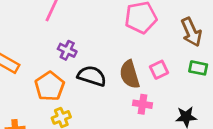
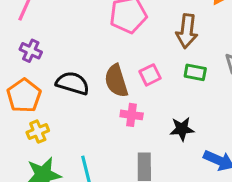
brown arrow: (191, 32) -> (187, 31), turned 32
purple cross: (67, 50) -> (31, 51), moved

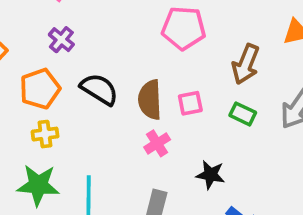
pink cross: (132, 115) -> (157, 143), turned 35

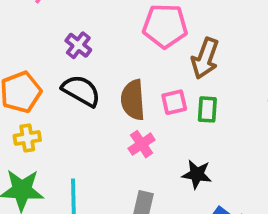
purple cross: (61, 40) -> (78, 45), moved
brown arrow: (246, 64) -> (205, 58), moved
green rectangle: (243, 114) -> (207, 109), moved, turned 70

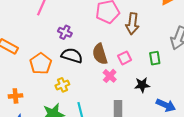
pink square: (174, 102) -> (125, 58), moved
green rectangle: (207, 109) -> (155, 58), moved
yellow cross: (27, 138) -> (62, 85), moved

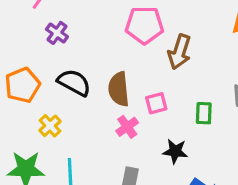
purple cross: (65, 32) -> (57, 33), moved
yellow cross: (62, 85) -> (50, 126), turned -32

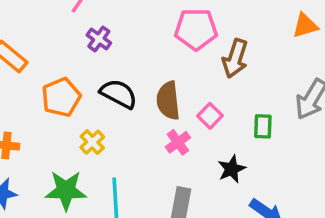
pink square: (156, 103) -> (210, 116), turned -30
black star: (175, 151) -> (232, 169), turned -30

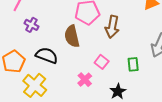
brown semicircle: (168, 101) -> (72, 36), moved
yellow cross: (92, 142) -> (35, 85), size x1.6

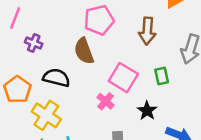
brown arrow: (112, 27) -> (147, 31), moved
pink square: (102, 62) -> (123, 78), size x1.6

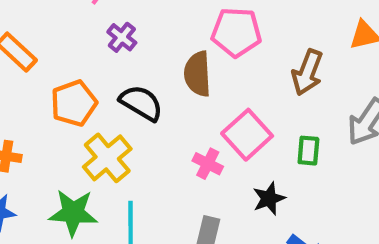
pink cross: (106, 101) -> (208, 164), turned -30

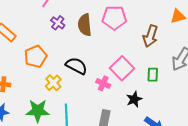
brown semicircle: (198, 74) -> (85, 25), moved
black semicircle: (141, 103) -> (76, 66), moved
yellow cross: (107, 158) -> (53, 83), size x0.7

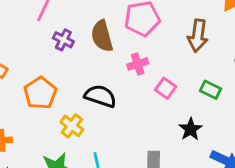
pink square: (122, 68) -> (166, 88), size x0.6
green rectangle: (153, 75) -> (211, 90), turned -56
pink cross: (103, 83) -> (138, 64), moved, turned -32

